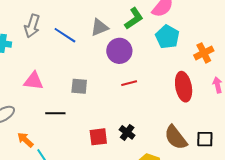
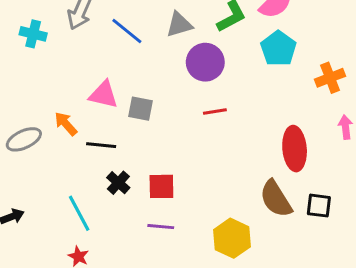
pink triangle: (34, 81) -> (104, 95), moved
red ellipse: (184, 87) -> (295, 149), moved
black cross: (127, 132) -> (118, 183), moved
orange arrow: (25, 140) -> (66, 124), moved

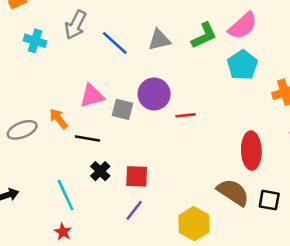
purple circle: (205, 62) -> (154, 94), moved
pink triangle: (104, 95) -> (92, 96), turned -32
brown semicircle: (276, 199) -> (233, 192), turned 152
purple line: (161, 227) -> (134, 210), turned -60

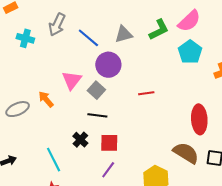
purple circle: (154, 94) -> (108, 65), moved
pink triangle: (92, 96) -> (72, 80), turned -35
gray square: (123, 109) -> (96, 90), turned 30
black line: (87, 138) -> (97, 115), moved

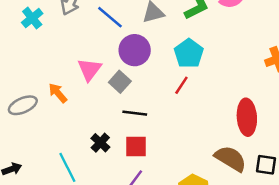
cyan cross: (25, 38) -> (32, 18), turned 36
cyan pentagon: (190, 52) -> (189, 53), moved
red line: (146, 93) -> (181, 85), turned -49
black line: (97, 115) -> (135, 113), moved

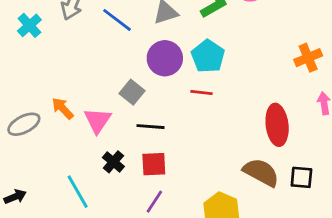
purple circle: (135, 50) -> (165, 58), moved
pink triangle: (89, 69) -> (98, 120), moved
red line: (181, 85) -> (201, 93), turned 66

